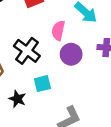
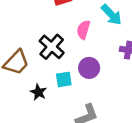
purple circle: (71, 54) -> (89, 68), moved

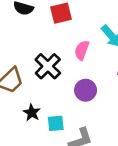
cyan square: (64, 79) -> (56, 123), moved

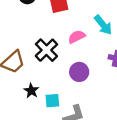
pink semicircle: (82, 50) -> (77, 37), turned 42

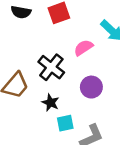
black star: (31, 91) -> (51, 103), moved

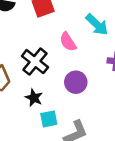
pink semicircle: (83, 48) -> (68, 42), turned -90

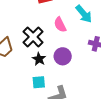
black star: (34, 98) -> (39, 59), moved

